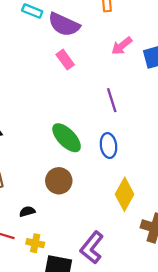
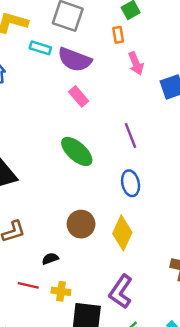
pink arrow: (122, 46) -> (136, 63), moved, turned -70
green ellipse: (67, 138) -> (77, 151), moved
yellow diamond: (125, 194) -> (122, 233), moved

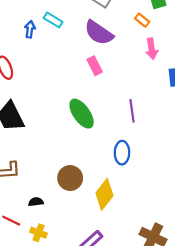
orange rectangle: (118, 35) -> (142, 20), turned -56
cyan rectangle: (40, 48) -> (53, 20), moved

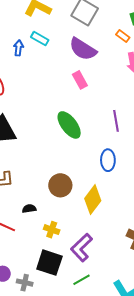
yellow cross: (39, 233) -> (52, 230), moved

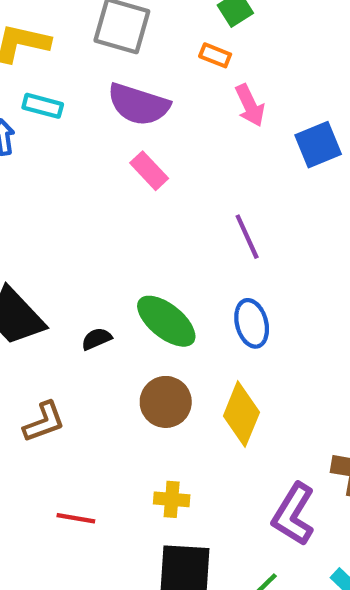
green ellipse: (69, 125) -> (166, 321), moved
black semicircle: (29, 209) -> (97, 339), moved
purple L-shape: (82, 248) -> (294, 514), moved

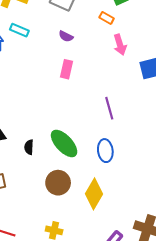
purple semicircle: (139, 104) -> (66, 36), size x0.5
pink rectangle: (149, 171) -> (66, 69), turned 48
black semicircle: (97, 339) -> (29, 147), turned -72

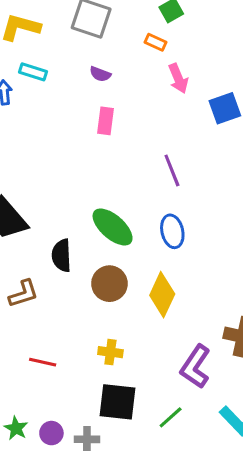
black semicircle: (29, 147) -> (62, 255), moved, size x1.5

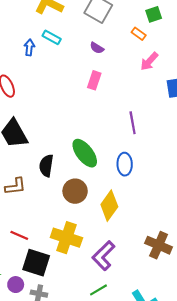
pink arrow: (178, 78) -> (149, 61), turned 54
yellow cross: (110, 352) -> (66, 238), size x1.8
purple L-shape: (195, 367) -> (103, 256), moved
black square: (117, 402) -> (36, 263), moved

